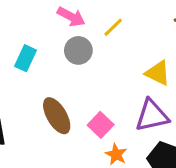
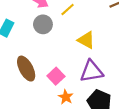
yellow triangle: (158, 73) -> (86, 40), moved

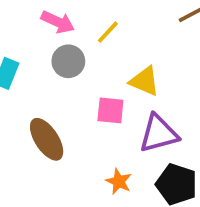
pink square: (56, 76) -> (110, 110), moved, turned -35

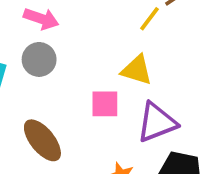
yellow line: (108, 32) -> (149, 19), moved
gray circle: (68, 61) -> (39, 59), moved

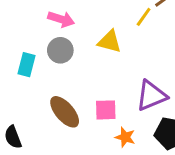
yellow triangle: (137, 70) -> (110, 42), moved
pink square: (105, 104) -> (106, 110), moved

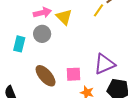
pink arrow: (61, 19) -> (42, 13), turned -30
yellow triangle: (110, 42) -> (64, 17), moved, turned 30

